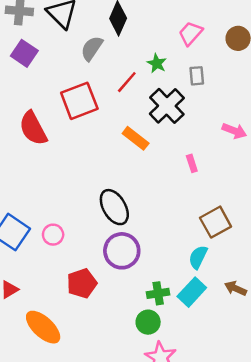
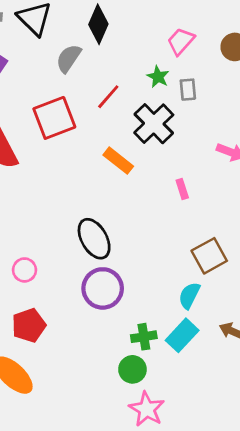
green star: (157, 63) -> (158, 77), moved
red pentagon: (82, 283) -> (29, 325), moved

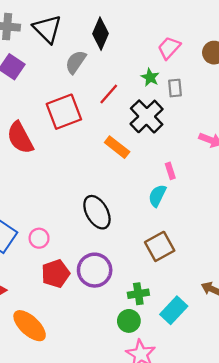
brown square: (209, 256) -> (160, 246), moved
purple circle: (103, 288) -> (95, 270), moved
cyan semicircle: (189, 296) -> (157, 196), moved
red pentagon: (29, 325) -> (56, 274), moved
cyan rectangle: (182, 335) -> (174, 310), moved

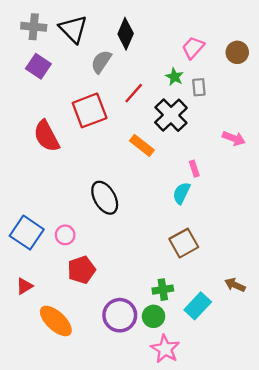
black ellipse: (97, 212) -> (105, 198), moved
purple circle: (95, 270) -> (120, 315), moved

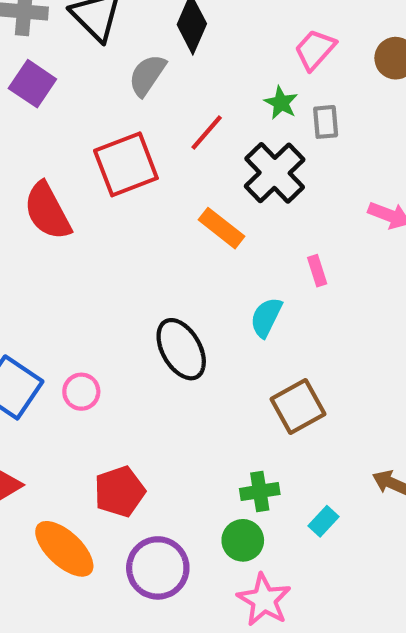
cyan semicircle: (181, 193) -> (266, 317), moved
black ellipse: (105, 198) -> (181, 349), moved
red pentagon: (81, 270) -> (120, 491), moved
cyan rectangle: (198, 306) -> (323, 521), size x0.6
purple circle: (120, 315) -> (158, 568), moved

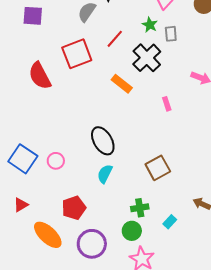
purple square: (32, 84) -> (33, 16), turned -30
cyan semicircle: (266, 317) -> (105, 174), moved

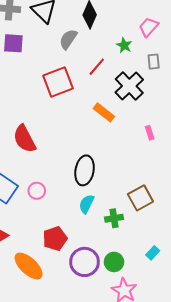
green star: (150, 25) -> (124, 45), moved
red semicircle: (40, 76) -> (25, 139), moved
black ellipse: (103, 141) -> (85, 170), turned 40
green cross: (140, 208) -> (114, 218), moved
purple circle: (92, 244) -> (85, 262), moved

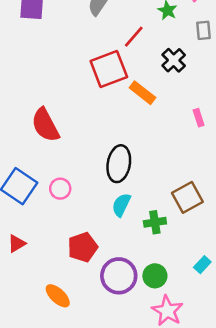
red square: (58, 82) -> (109, 69), moved
black cross: (129, 86) -> (174, 60), size x0.7
orange ellipse: (29, 266) -> (58, 296), moved, size x0.7

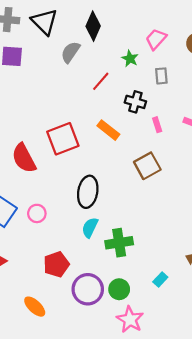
black cross: (174, 60) -> (135, 102), turned -30
red square: (109, 69) -> (63, 139), moved
pink rectangle: (199, 118) -> (157, 125), moved
brown square: (187, 197) -> (147, 166), moved
green cross: (155, 222) -> (119, 243), size x1.4

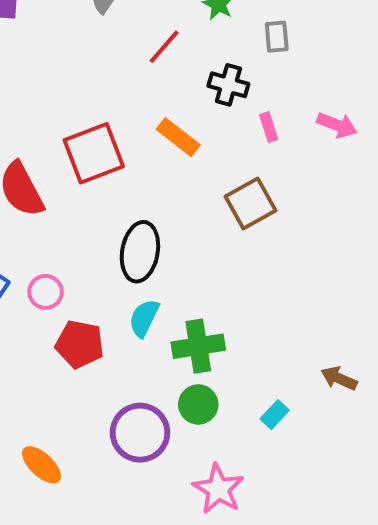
red pentagon: (56, 264) -> (80, 344), moved, turned 30
green circle: (119, 289) -> (198, 404), moved

